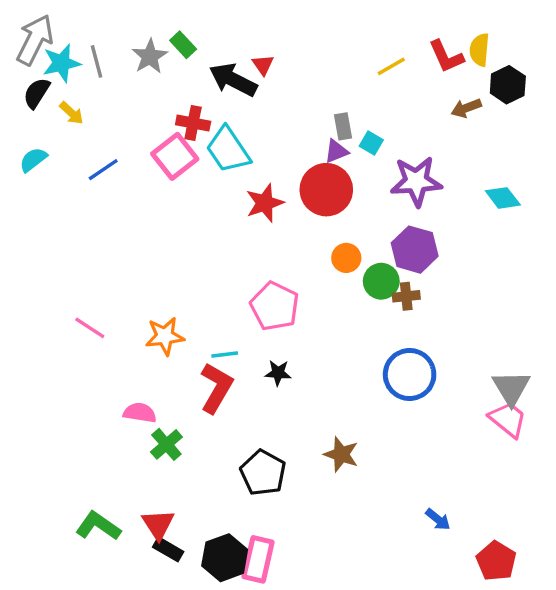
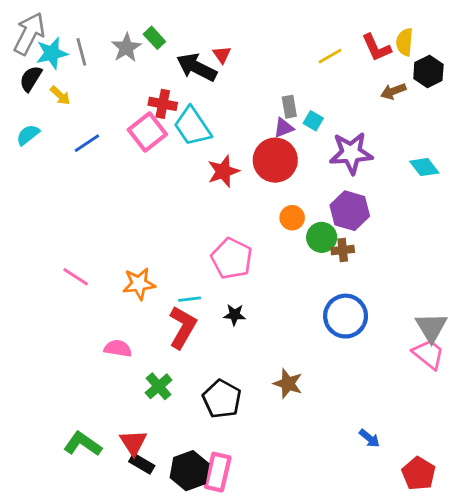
green cross: (166, 444) -> (159, 386), moved

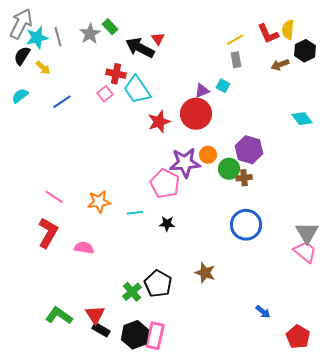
gray rectangle: (289, 107) -> (236, 60), moved
pink square: (147, 132) -> (105, 94), size x0.6
purple star: (351, 153) -> (185, 163), moved
red L-shape: (183, 327) -> (48, 233), moved
green cross: (159, 386) -> (132, 292), moved

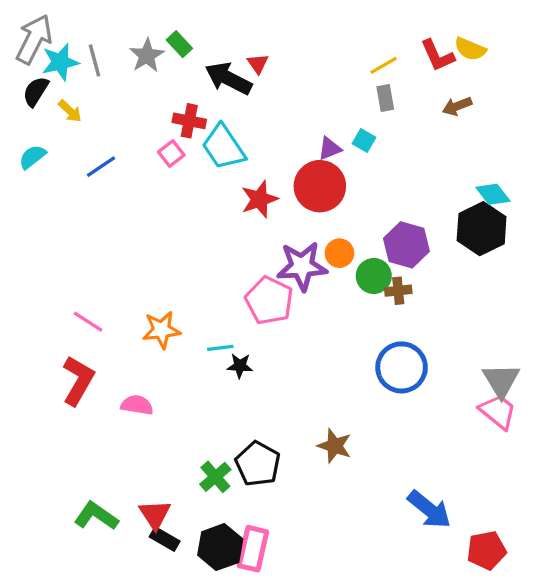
yellow semicircle: (288, 30) -> (470, 49), turned -72
black hexagon: (305, 51) -> (482, 229), moved, size x1.4
black star: (167, 224) -> (240, 366), moved
blue arrow: (263, 312) -> (429, 510), size x1.8
red pentagon: (298, 337) -> (486, 550), turned 30

